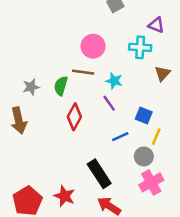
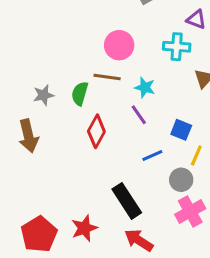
red star: (65, 196) -> (84, 228), turned 30

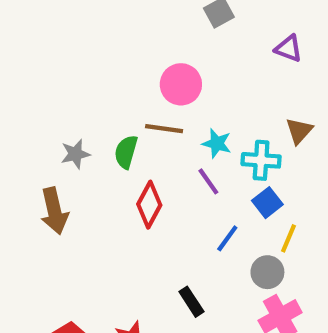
cyan cross: (177, 47) -> (261, 160), moved
blue square: (181, 130) -> (267, 203), turned 30
blue line: (152, 156) -> (227, 238), turned -30
black rectangle: (127, 201) -> (191, 302), size x0.6

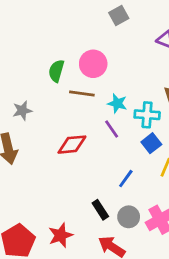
green semicircle: (126, 152) -> (56, 71), moved
red diamond: (149, 205) -> (72, 145), turned 56
blue line: (227, 238) -> (126, 179), moved
gray circle: (267, 272) -> (129, 217), moved

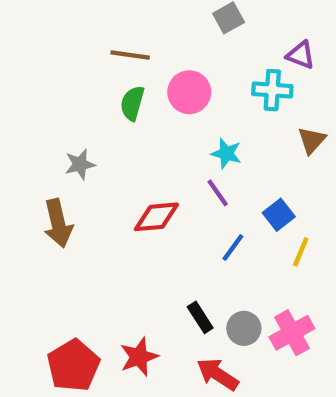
brown line: (82, 94) -> (130, 55), moved
cyan cross: (147, 115) -> (272, 90), moved
blue line: (126, 179) -> (233, 247), moved

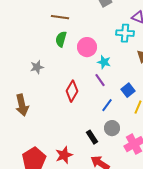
pink circle: (189, 92) -> (87, 47), moved
red diamond: (156, 217) -> (72, 91), turned -55
brown arrow: (58, 223) -> (22, 105), moved
gray circle: (244, 328) -> (112, 128), moved

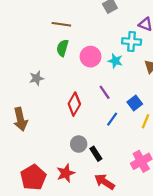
cyan star: (104, 62) -> (115, 61), moved
gray circle: (112, 128) -> (79, 144), moved

